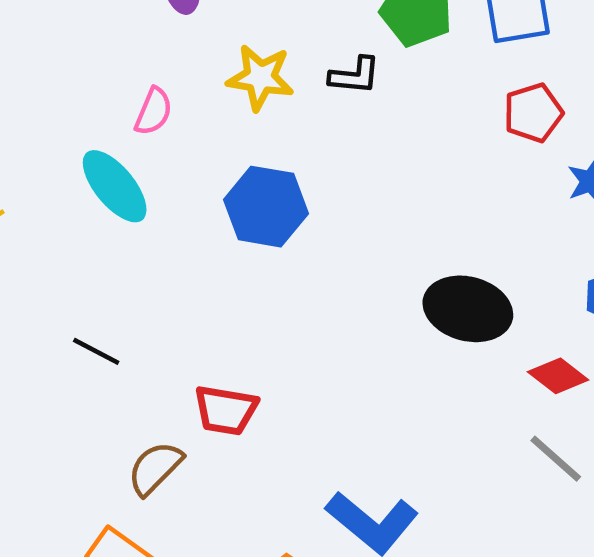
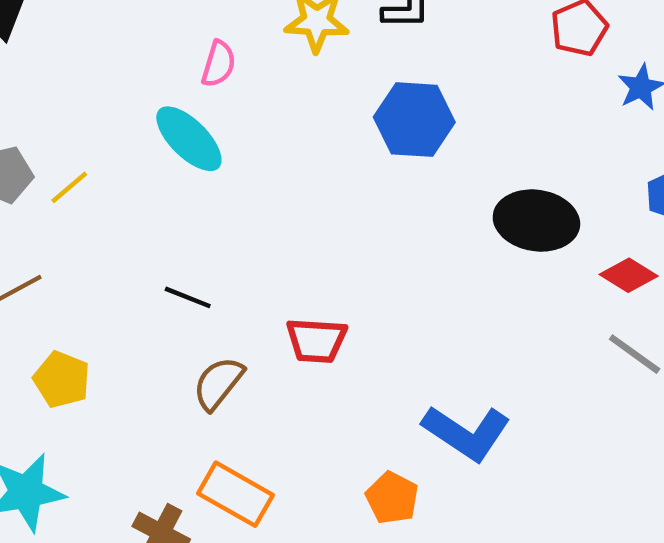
blue hexagon: (266, 207) -> (414, 120), moved
brown semicircle: (155, 468) -> (218, 383), moved

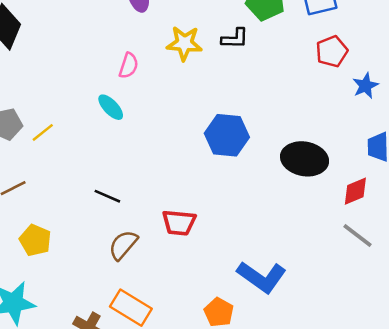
blue hexagon: (414, 120) -> (227, 135), moved
cyan ellipse: (189, 139) -> (111, 107), size x0.7
red diamond: (629, 275) -> (355, 191), turned -56

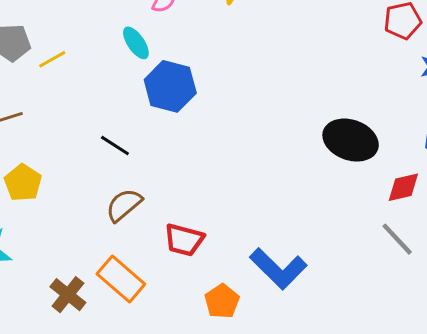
blue hexagon: (227, 135) -> (170, 86), moved
red trapezoid: (179, 223) -> (184, 240), moved

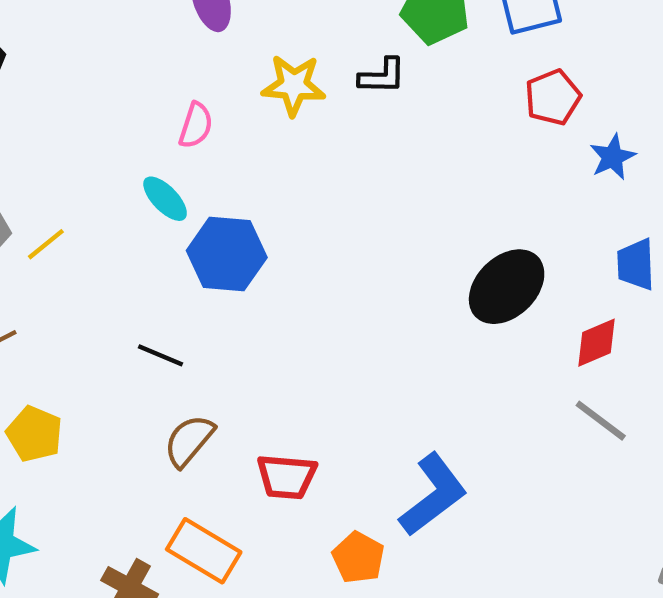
black ellipse: (351, 140) -> (507, 287), turned -54
blue L-shape: (278, 269) -> (433, 495), turned -72

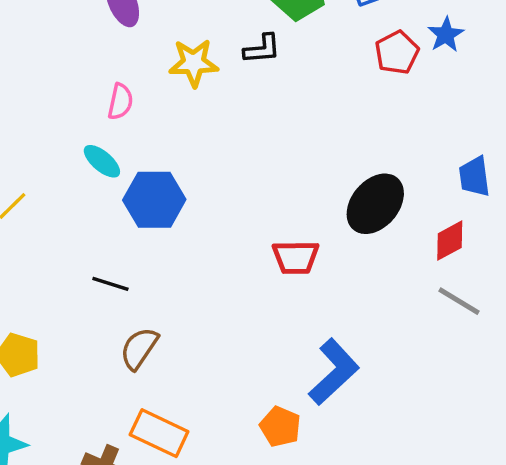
blue star: (613, 157) -> (446, 35), moved
red trapezoid: (287, 477) -> (296, 257), moved

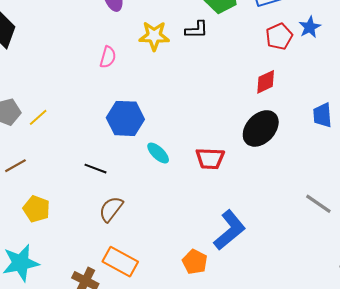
cyan ellipse: (102, 161) -> (158, 153), moved
red diamond: (450, 241) -> (266, 82), moved
gray line: (459, 301) -> (318, 204), moved

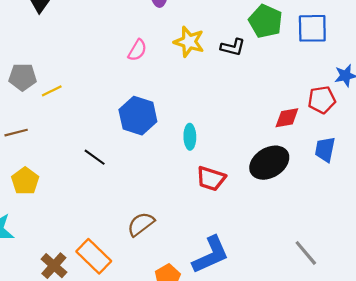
red pentagon: (279, 36) -> (322, 100), moved
blue trapezoid: (322, 115) -> (325, 149), moved
cyan ellipse: (158, 153) -> (190, 137), moved, turned 30
brown semicircle: (111, 209) -> (141, 224), moved

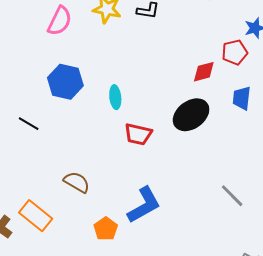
pink semicircle: (137, 50) -> (60, 21), size x1.4
brown semicircle: (141, 224) -> (77, 182), turned 72

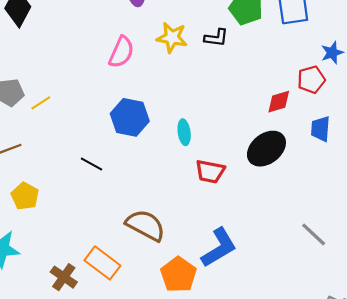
brown semicircle: (77, 182) -> (146, 225), size x1.4
orange pentagon: (106, 229) -> (179, 275), size x1.4

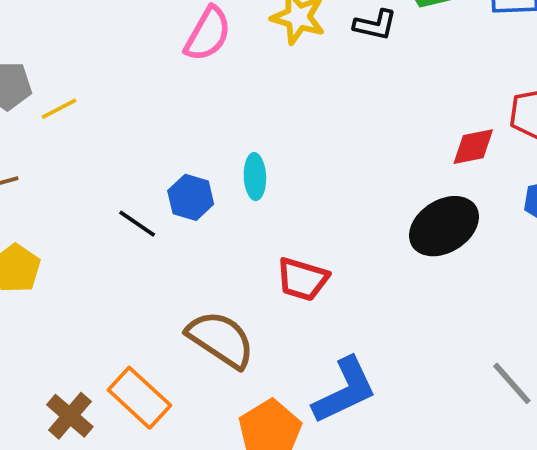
blue hexagon: (130, 117) -> (191, 197), moved, size x0.7
cyan ellipse: (184, 132) -> (255, 177), moved
red trapezoid: (210, 171) -> (302, 279), moved

